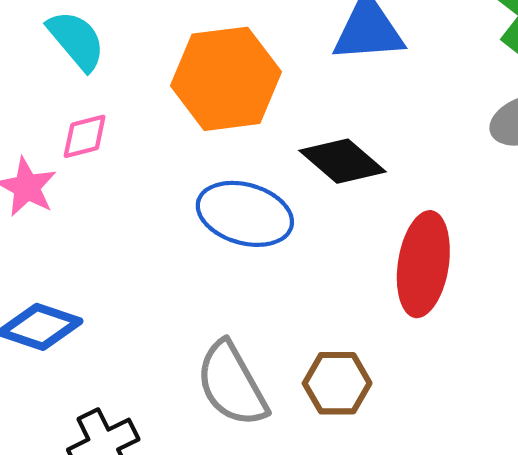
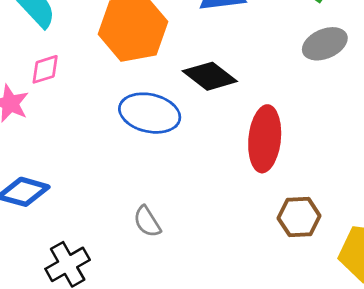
brown hexagon: (337, 383) -> (299, 217), moved
gray semicircle: (232, 384) -> (147, 222), size x0.6

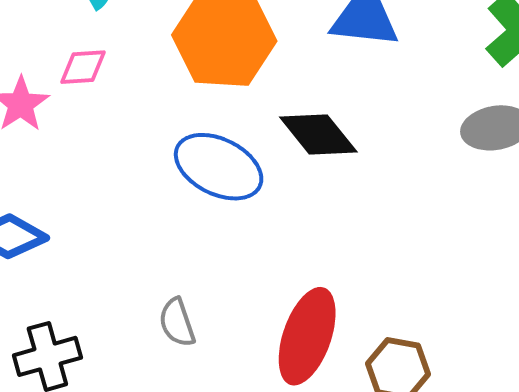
red ellipse: (265, 139) -> (307, 336), moved

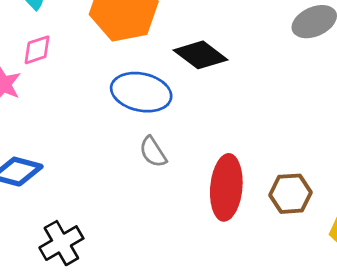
gray semicircle: (177, 322) -> (153, 152), moved

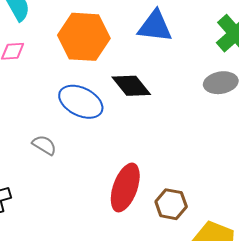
gray semicircle: (153, 152) -> (44, 145), moved, turned 140

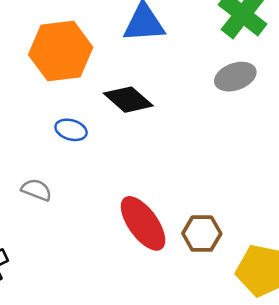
blue ellipse: (81, 102) -> (71, 130), size x0.6
red ellipse: (125, 188) -> (143, 223), turned -45

